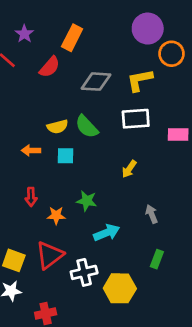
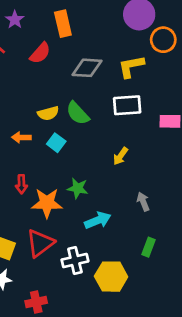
orange rectangle: (72, 38) -> (63, 24), turned -40
cyan square: (65, 156) -> (56, 143), turned 36
orange star: (56, 215) -> (47, 203), size x1.6

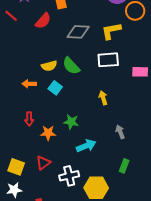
yellow arrow: (120, 156) -> (103, 98), turned 128
orange star: (47, 203) -> (48, 133), size x0.7
red triangle: (40, 243) -> (43, 163), size x0.7

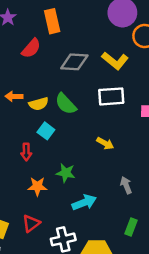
yellow L-shape: (111, 31) -> (115, 61), turned -130
orange arrow: (29, 84) -> (14, 96), moved
yellow arrow: (103, 98) -> (105, 143), turned 136
red arrow: (29, 119) -> (26, 152), moved

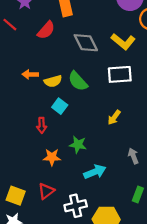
gray diamond: (74, 62) -> (86, 43), turned 60
yellow arrow: (105, 143) -> (114, 117), turned 98

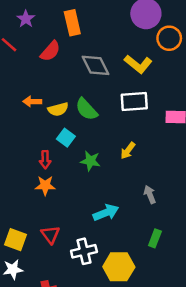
green star: (78, 145) -> (90, 161), moved
orange star: (52, 157) -> (45, 185), moved
red triangle: (46, 191) -> (50, 235), turned -30

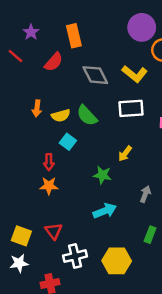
orange arrow: (32, 102) -> (37, 108), turned -84
green star: (90, 161) -> (102, 175), moved
gray arrow: (150, 194) -> (145, 194), turned 42
white cross: (84, 251) -> (75, 256), moved

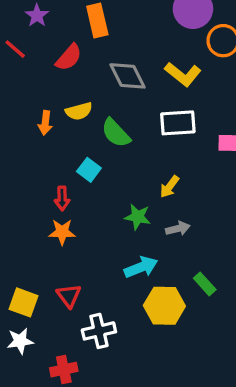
yellow semicircle: (61, 116) -> (79, 111), moved
gray arrow: (145, 194) -> (178, 229), moved, turned 56
green rectangle: (150, 235) -> (205, 284), moved, turned -63
yellow hexagon: (117, 261) -> (164, 306), moved

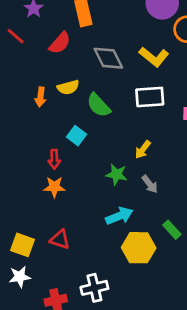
gray arrow: (178, 229) -> (150, 184), turned 66
red triangle: (69, 296) -> (60, 239), turned -35
white cross: (99, 331) -> (94, 288), moved

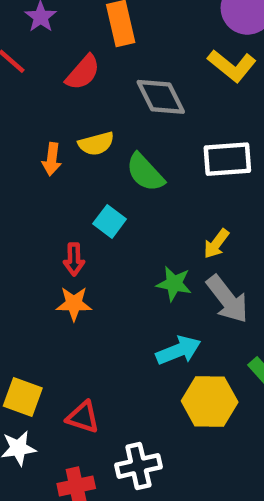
yellow L-shape: (154, 57) -> (232, 66), moved
gray arrow: (150, 184) -> (227, 299), size x1.6
red triangle: (60, 239) -> (83, 417), moved

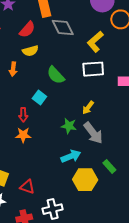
yellow L-shape: (232, 66) -> (95, 42), moved, turned 100
gray diamond: (161, 97) -> (63, 27), moved
yellow semicircle: (96, 144) -> (30, 51), moved

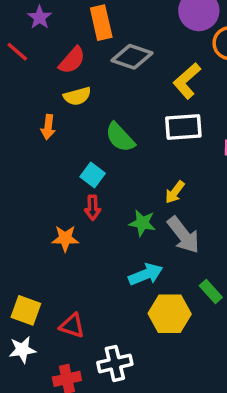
gray diamond: (63, 27) -> (132, 57), turned -45
red arrow: (23, 115) -> (93, 208), moved

